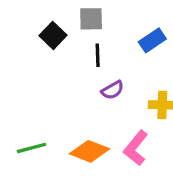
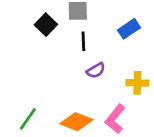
green line: (31, 148) -> (28, 119), turned -40

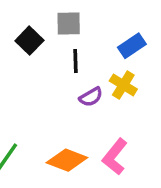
yellow cross: (137, 83) -> (123, 85), moved, turned 30

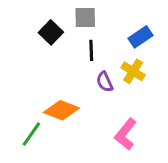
purple semicircle: (91, 97) -> (105, 82), turned 96
orange diamond: (67, 160) -> (61, 110), moved

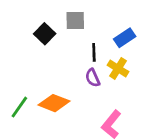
black line: (91, 50) -> (94, 52), moved
green line: (31, 134) -> (19, 107), moved

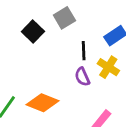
gray square: (75, 20) -> (64, 18), turned -30

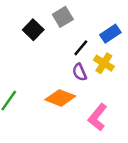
black line: (84, 51) -> (81, 48), turned 42
orange diamond: (43, 103) -> (60, 98), moved

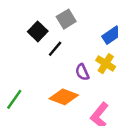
black line: (81, 48) -> (55, 49), moved

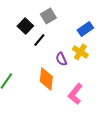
orange diamond: (64, 97) -> (46, 79), turned 75

